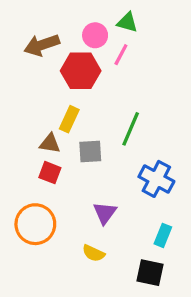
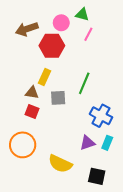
pink line: (121, 55) -> (88, 34), moved
purple triangle: (105, 213) -> (87, 143), moved, turned 35
cyan rectangle: (163, 235) -> (107, 143), moved
yellow semicircle: (93, 253) -> (60, 164), size x1.6

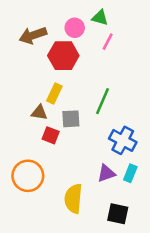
red square: (32, 112) -> (51, 135), moved
yellow semicircle: (60, 164) -> (73, 199), turned 70

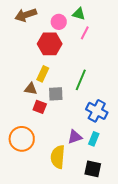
brown arrow: (33, 35) -> (26, 15), moved
purple triangle: (106, 173) -> (75, 137), moved
cyan rectangle: (130, 173) -> (94, 139), moved

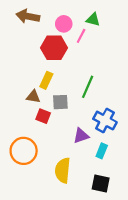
green triangle: (79, 14) -> (93, 20), moved
brown arrow: (26, 15) -> (28, 16), turned 30
pink line: (85, 33) -> (81, 36), moved
purple triangle: (75, 137) -> (81, 136), moved

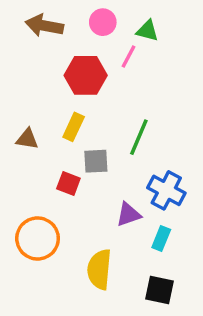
pink circle: (64, 24) -> (103, 22), moved
brown triangle: (33, 97) -> (27, 139), moved

